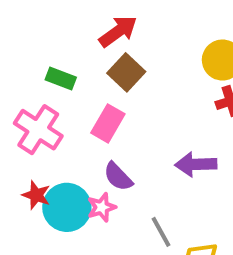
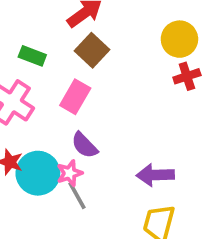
purple arrow: (196, 164) -> (155, 175), moved
gray line: (161, 232) -> (77, 196), moved

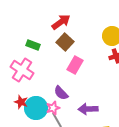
pink rectangle: (75, 97) -> (75, 65), moved
purple arrow: (155, 175) -> (88, 109), moved

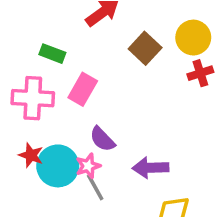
brown square: (65, 42) -> (145, 48), moved
pink rectangle: (75, 65) -> (83, 89), moved
pink cross: (22, 70) -> (33, 98), turned -30

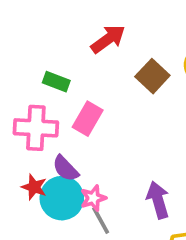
purple semicircle: (102, 139) -> (65, 169), moved
purple arrow: (150, 168) -> (158, 200), turned 76

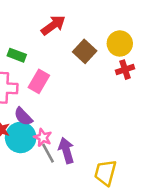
pink star: (93, 198) -> (43, 137), turned -30
purple arrow: (158, 200) -> (66, 151), moved

